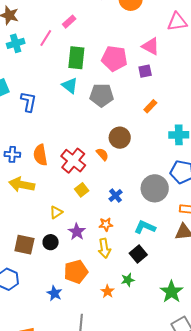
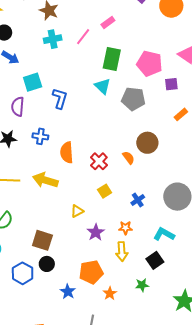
purple square: (145, 71) -> (171, 84), moved
blue cross: (12, 154) -> (40, 136), moved
red cross: (73, 161) -> (99, 161), size x0.7
black circle: (51, 242) -> (47, 264), moved
orange star: (107, 291) -> (110, 293), moved

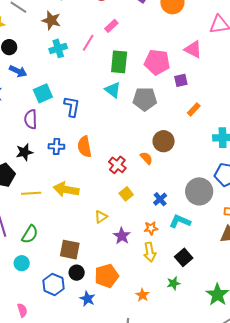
orange semicircle: (67, 153) -> (84, 147), moved
cyan L-shape: (164, 234) -> (180, 221), moved
orange pentagon: (91, 272) -> (107, 276), moved
blue star: (68, 292) -> (87, 299), moved

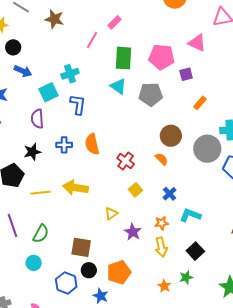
cyan cross: (58, 48) -> (70, 74), moved
orange semicircle: (146, 158) -> (162, 159), moved
gray circle: (199, 191) -> (207, 149), moved
orange star: (142, 295) -> (164, 286), moved

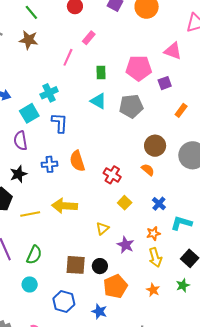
green rectangle: (124, 58) -> (101, 73), size x0.6
black circle: (89, 270) -> (100, 266), moved
orange star: (164, 286) -> (153, 290), moved

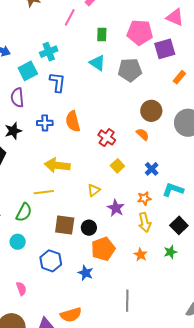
purple square: (165, 83) -> (165, 49), size x1.5
yellow line: (30, 214) -> (44, 192), moved

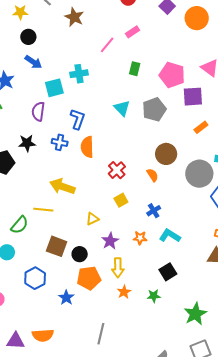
cyan triangle: (97, 63) -> (122, 108), moved
gray pentagon: (130, 70) -> (154, 109), turned -30
blue L-shape: (57, 82) -> (78, 119), moved
yellow arrow: (145, 222) -> (118, 268), moved

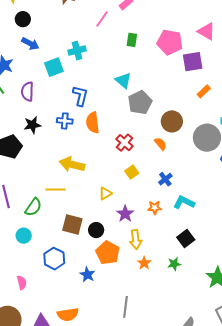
gray pentagon: (154, 109) -> (140, 102), moved
purple semicircle: (38, 112) -> (27, 92), moved
orange pentagon: (89, 278) -> (108, 253), turned -30

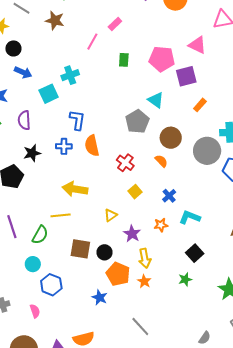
cyan triangle: (123, 80) -> (156, 100), moved
blue hexagon: (54, 259) -> (51, 285), moved
orange star: (144, 263) -> (144, 281), moved
gray line: (125, 307) -> (140, 326), turned -45

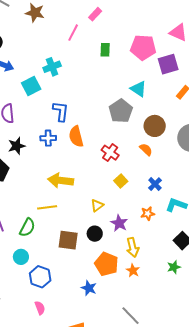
black circle: (105, 252) -> (95, 234), moved
pink semicircle: (35, 311) -> (40, 308), moved

